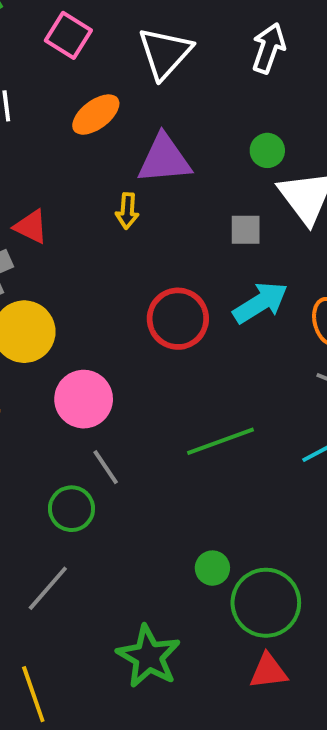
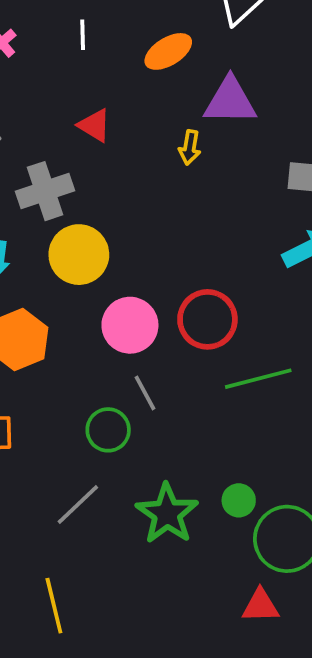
red triangle: (31, 227) -> (94, 125), moved
red circle: (178, 319) -> (207, 319), moved
green star: (149, 656) -> (167, 514), moved
red triangle: (268, 671) -> (260, 606), moved

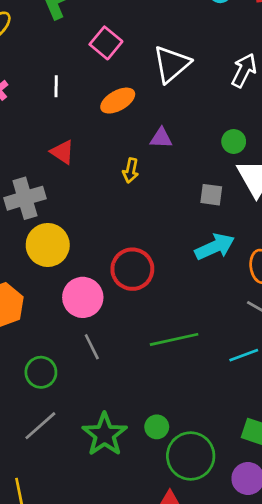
purple triangle: (230, 101) -> (161, 138), size x0.6
red circle: (207, 319) -> (132, 269), moved
green circle: (108, 430) -> (41, 372), moved

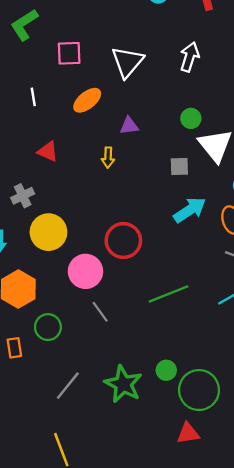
pink square: (106, 43) -> (69, 53), turned -32
gray cross: (25, 198) -> (23, 196), size x0.7
green circle: (41, 372) -> (48, 327), moved

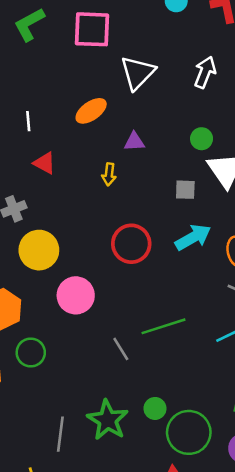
pink square: (69, 53) -> (92, 29), moved, size x1.4
white line: (33, 97) -> (28, 121), moved
red circle: (123, 241) -> (131, 244), moved
gray line: (100, 312) -> (121, 349), moved
gray line: (68, 386) -> (60, 434), moved, turned -36

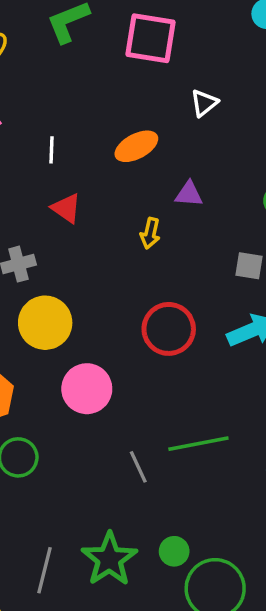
white triangle: (138, 73) -> (204, 103), size x0.6

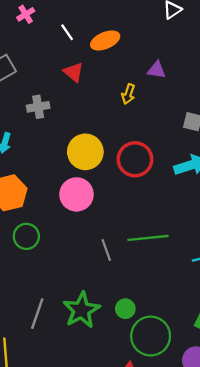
orange ellipse: (136, 146) -> (105, 40), moved
white line: (51, 150) -> (67, 32), turned -42
yellow circle: (45, 323) -> (85, 152), moved

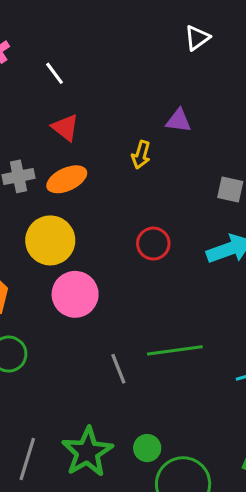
orange ellipse: (105, 40) -> (67, 179), moved
yellow circle: (85, 152) -> (50, 240), moved
red circle: (135, 159) -> (153, 244), size x0.7

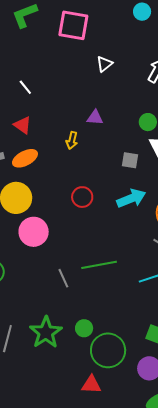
white line: (55, 73) -> (25, 87), moved

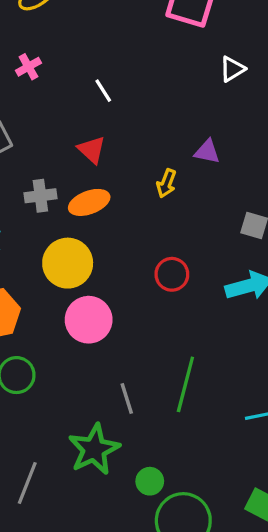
green line: (99, 265) -> (185, 384), turned -72
green star: (46, 332) -> (94, 449), moved

